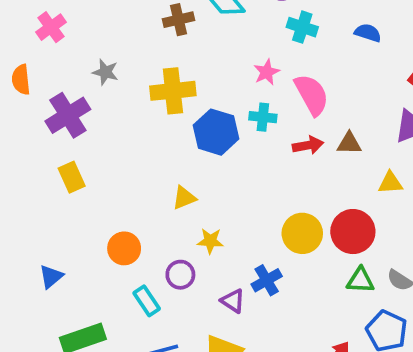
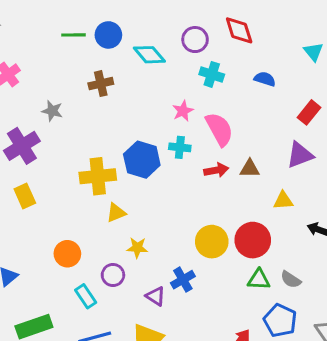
brown cross: (179, 20) -> (101, 84), moved
yellow cross: (173, 91) -> (98, 176), moved

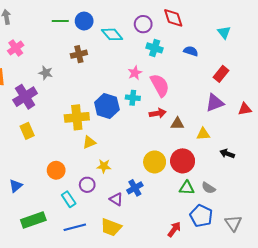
brown triangle: (250, 169) -> (177, 124), moved

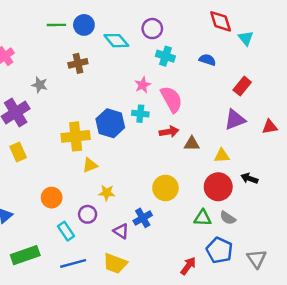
red diamond: (173, 18) -> (221, 21), moved
red circle: (183, 161) -> (218, 187), moved

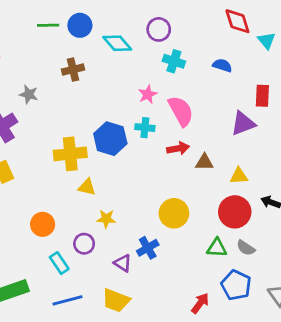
red rectangle: (242, 86) -> (262, 96), turned -36
purple triangle: (235, 120) -> (243, 123), moved
yellow triangle: (90, 165) -> (87, 187), turned 35

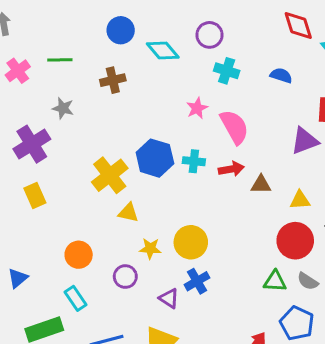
green line: (48, 25) -> (60, 60), moved
cyan cross: (145, 128) -> (194, 161), moved
yellow cross: (70, 154) -> (110, 175), turned -32
yellow circle: (174, 213) -> (191, 242), moved
cyan rectangle: (59, 263) -> (75, 298), moved

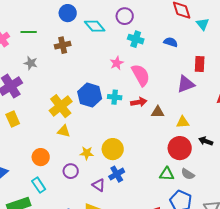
yellow triangle: (128, 213) -> (64, 131), moved

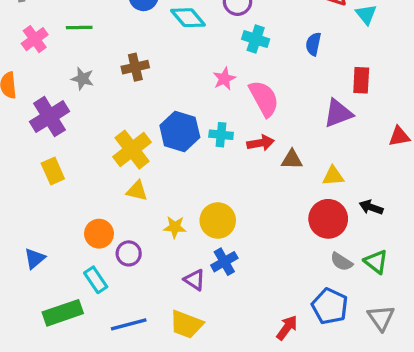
blue semicircle: (171, 42) -> (313, 44), turned -96
brown cross: (63, 45) -> (135, 67), moved
purple circle: (71, 171) -> (129, 253), moved
green triangle: (167, 174) -> (376, 262), moved, turned 35

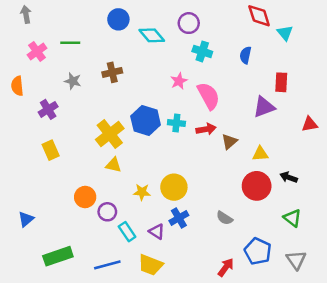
purple cross: (50, 117) -> (48, 109), size x0.7
brown triangle: (292, 159) -> (229, 141), turned -42
blue triangle: (35, 258) -> (26, 219), moved
gray semicircle: (341, 262) -> (225, 218), moved
cyan rectangle: (96, 280) -> (127, 232), moved

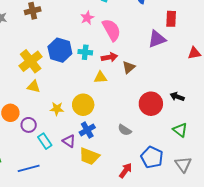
yellow triangle: (260, 154) -> (100, 77), moved
yellow trapezoid: (150, 265) -> (89, 156), moved

